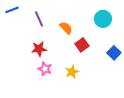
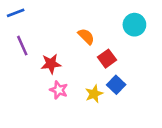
purple line: (39, 19) -> (22, 46), moved
blue square: (114, 53) -> (116, 85), moved

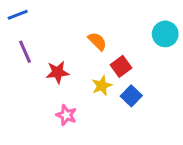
cyan circle: (134, 25) -> (165, 34), moved
pink star: (59, 90) -> (66, 115), moved
yellow star: (94, 94) -> (102, 86), moved

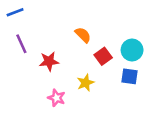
cyan circle: (165, 34) -> (132, 50), moved
yellow star: (102, 86) -> (85, 83), moved
blue square: (131, 96) -> (130, 76), moved, turned -36

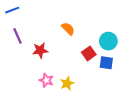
red square: (103, 56) -> (89, 53), moved
yellow star: (85, 83) -> (67, 83), moved

